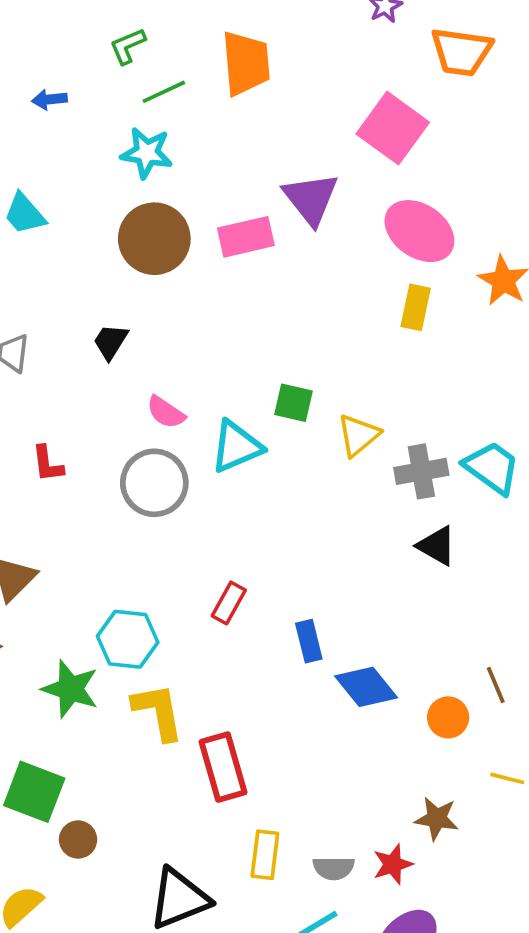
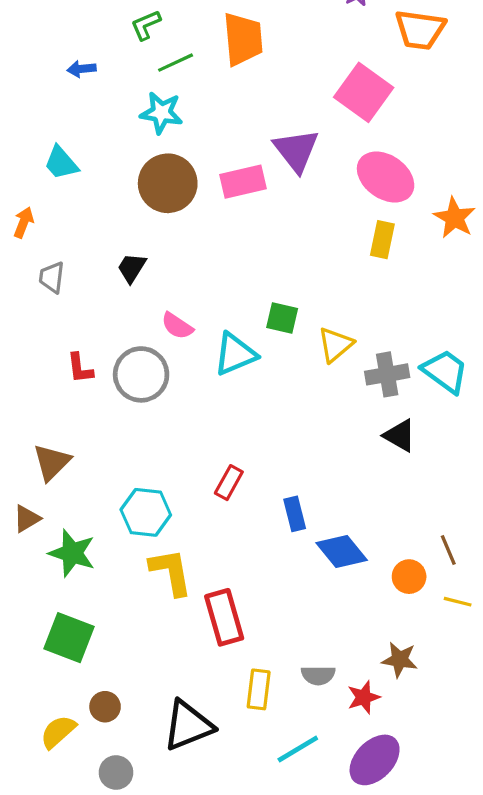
gray circle: (154, 483) -> (141, 374), moved
green star: (70, 689) -> (72, 553), moved
yellow line: (507, 778) -> (458, 602), moved
brown circle: (78, 840) -> (105, 707), moved
gray semicircle: (334, 868) -> (318, 675), moved

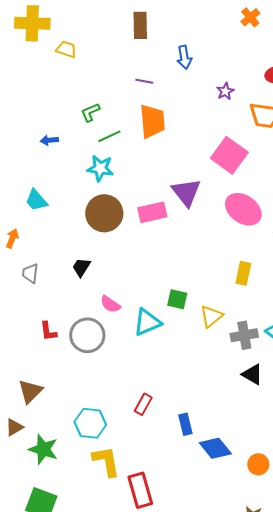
yellow rectangle: (382, 240) -> (243, 273), moved

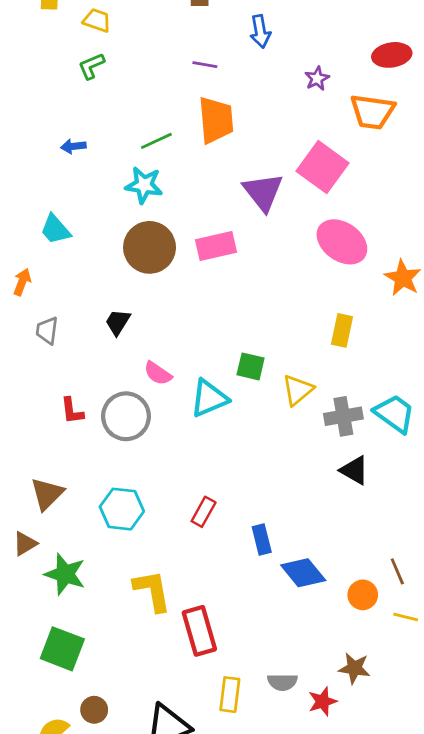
green L-shape: (90, 112) -> (91, 66), moved
purple triangle: (186, 192) -> (263, 192), moved
cyan hexagon: (90, 423) -> (122, 509), moved

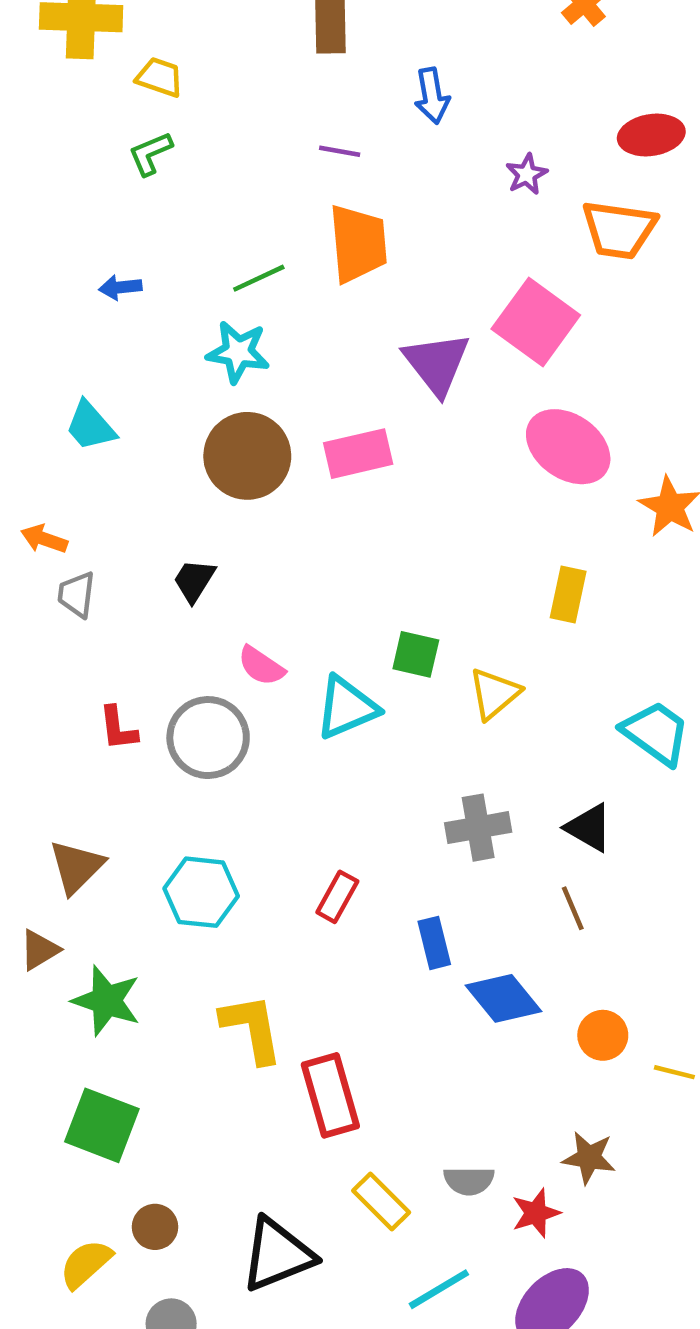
orange arrow: (22, 282) -> (44, 539), moved, turned -92
gray cross: (343, 416) -> (478, 828), moved
brown line: (397, 571) -> (573, 908), moved
yellow rectangle: (230, 695) -> (381, 1202), turned -52

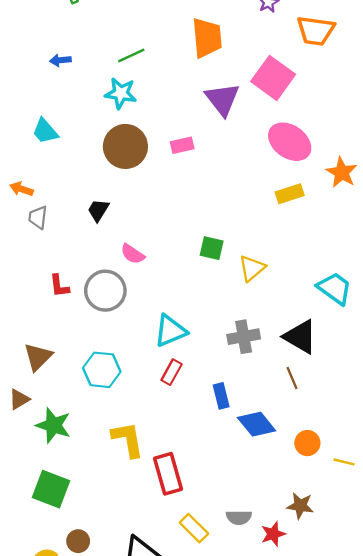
orange trapezoid: (358, 244) -> (207, 38), moved
pink rectangle: (358, 454) -> (182, 145), size x0.7
yellow rectangle: (568, 594) -> (290, 194), moved, turned 60
cyan triangle: (347, 708) -> (170, 331), moved
black triangle: (589, 828) -> (300, 337), size x1.4

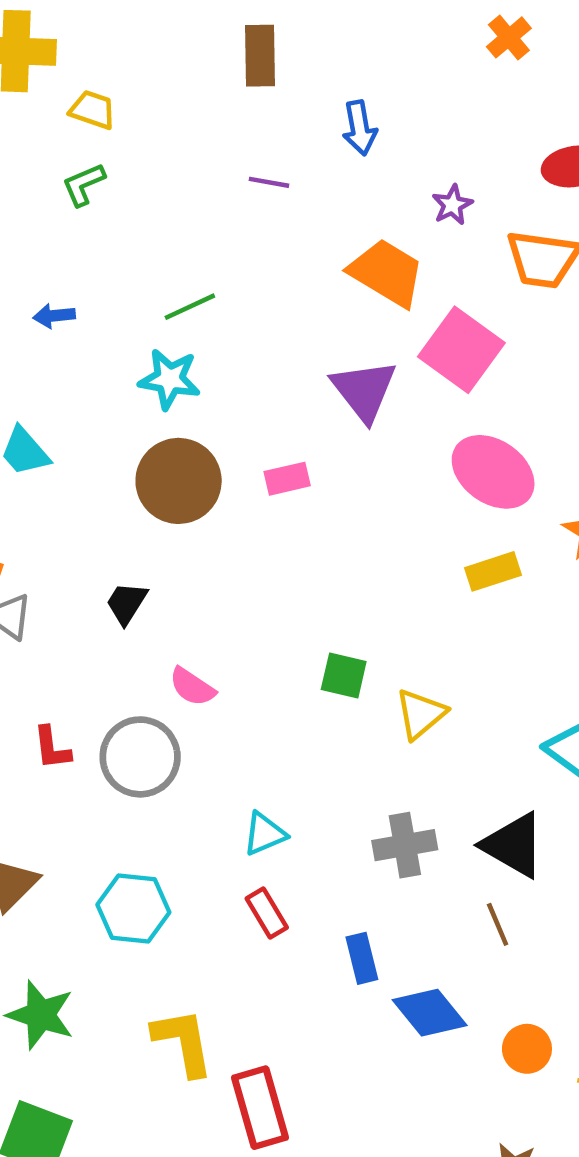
orange trapezoid: (207, 38) -> (387, 273), moved, turned -54
cyan triangle: (170, 331) -> (265, 834), size x0.7
red rectangle: (172, 372) -> (267, 913), turned -60

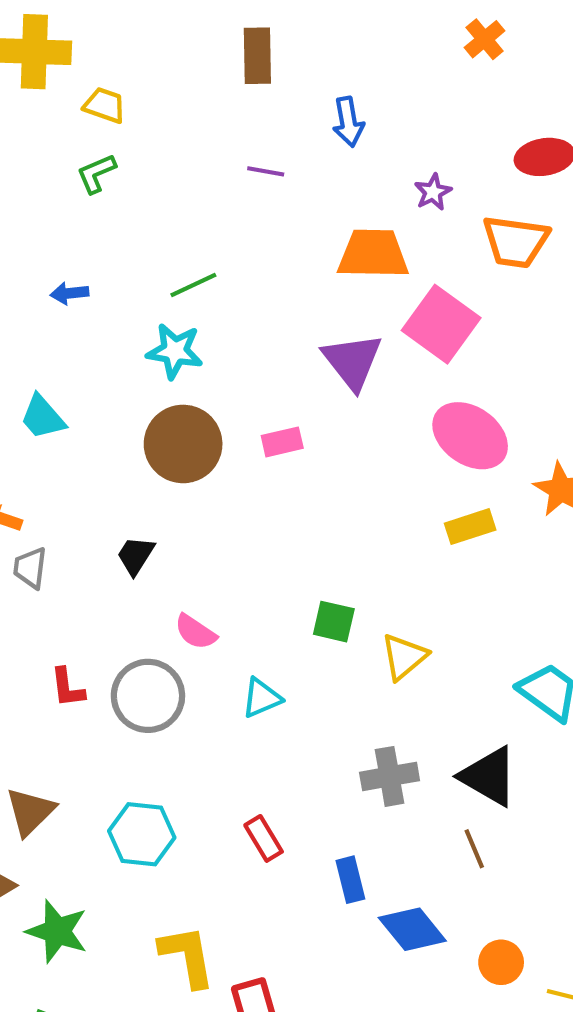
orange trapezoid: (387, 273) -> (373, 254), turned -30
cyan triangle: (265, 834) -> (262, 698), moved

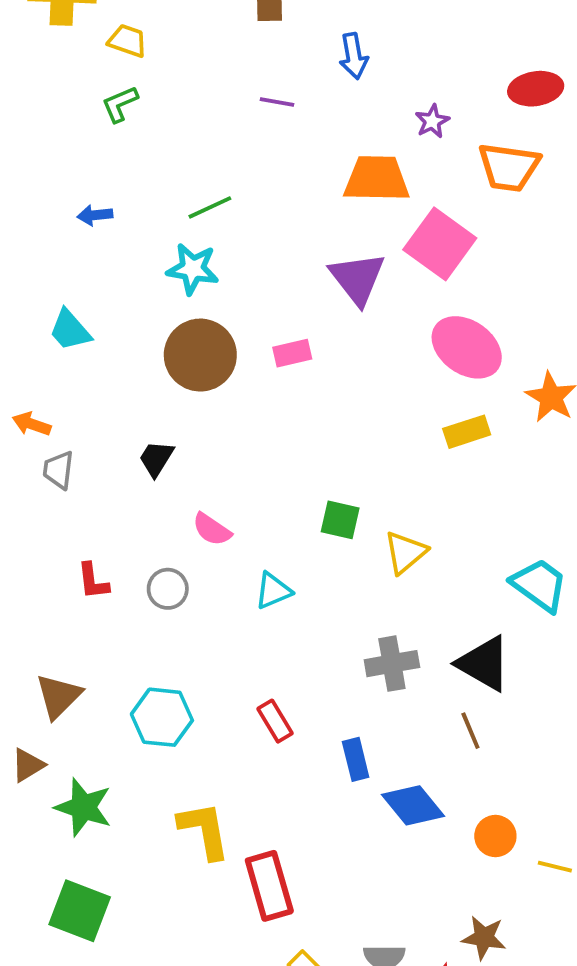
gray circle: (148, 696) -> (168, 589), size x0.6

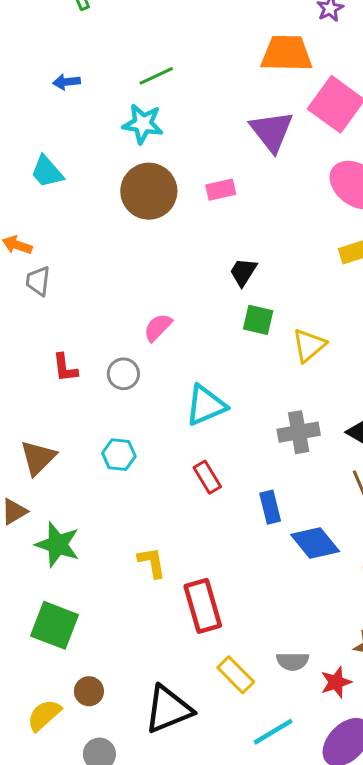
black trapezoid: (156, 459) -> (243, 272), moved
pink semicircle: (212, 529) -> (158, 327), turned 100
cyan triangle: (273, 591) -> (206, 405), moved, size x1.4
cyan hexagon: (162, 717) -> (119, 455), moved, size x0.7
yellow L-shape: (204, 830) -> (152, 562), size x0.7

